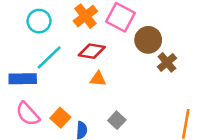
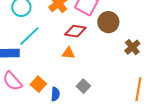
red diamond: (92, 51) -> (75, 31), moved
brown cross: (167, 62) -> (132, 47), moved

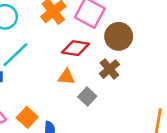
brown cross: (132, 47) -> (109, 69), moved
gray square: (83, 86) -> (87, 96), moved

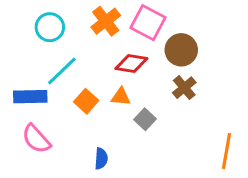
brown cross: (109, 69) -> (184, 88), moved
orange square: (27, 117) -> (86, 101), moved

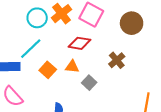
cyan circle: (50, 27) -> (37, 18), moved
brown circle: (181, 50) -> (132, 23), moved

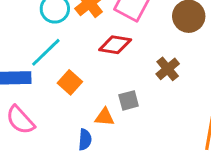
orange triangle: (72, 67) -> (105, 117), moved
gray square: (89, 83) -> (129, 100), turned 32

